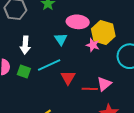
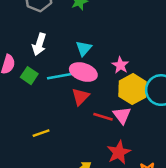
pink ellipse: (78, 22) -> (83, 72), moved
yellow hexagon: (103, 33) -> (133, 89), moved
pink triangle: (104, 84) -> (122, 115), turned -42

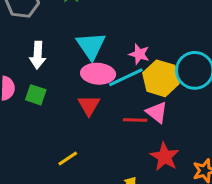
cyan triangle: (84, 48) -> (91, 46), size x1.5
cyan line: (62, 76) -> (126, 77), moved
red triangle: (80, 97) -> (89, 105), moved

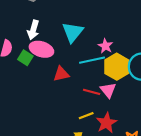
pink ellipse: (98, 74) -> (41, 49), moved
red triangle: (89, 105) -> (61, 74), turned 35
yellow line: (68, 159) -> (86, 116), moved

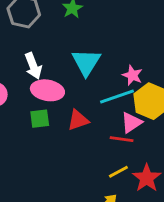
white arrow: (33, 30) -> (33, 66), turned -30
green square: (25, 58) -> (40, 119), moved, turned -32
pink triangle: (108, 90) -> (131, 123), moved, turned 42

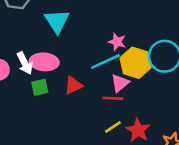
cyan triangle: (86, 62) -> (57, 21), moved
white arrow: (33, 66) -> (25, 63), moved

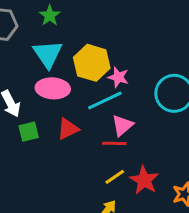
pink ellipse: (44, 62) -> (53, 88), moved
yellow hexagon: (136, 63) -> (92, 63), moved

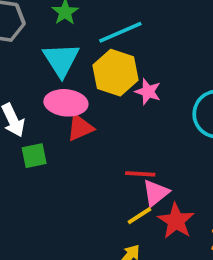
cyan line: (105, 101) -> (120, 32), moved
pink triangle: (122, 125) -> (156, 193), moved
red triangle: (68, 129) -> (80, 128), moved

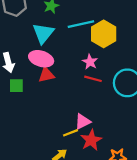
yellow hexagon: (116, 73) -> (104, 34), moved
red line: (140, 174) -> (93, 79), moved

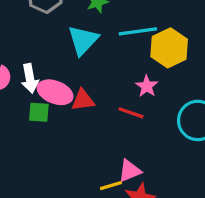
pink ellipse: (41, 59) -> (55, 92), moved
red line: (93, 79) -> (131, 113), moved

